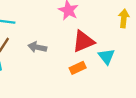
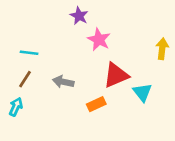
orange rectangle: (78, 68) -> (96, 104), moved

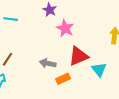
cyan line: (29, 53) -> (11, 19), moved
gray arrow: (63, 82) -> (48, 63), moved

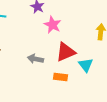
orange rectangle: (63, 79) -> (61, 77), moved, turned 32

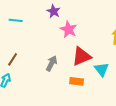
gray arrow: (35, 59) -> (52, 63), turned 105

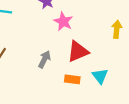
cyan triangle: (102, 69) -> (100, 76), moved

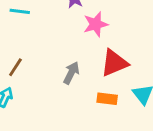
pink star: (63, 21) -> (96, 24), turned 30

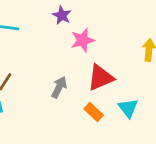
orange rectangle: (107, 99) -> (94, 112), turned 36

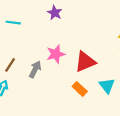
pink star: (83, 40) -> (56, 54), moved
gray arrow: (59, 87) -> (35, 69), moved

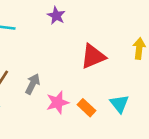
pink star: (56, 54) -> (58, 102), moved
red triangle: (85, 62) -> (93, 56), moved

